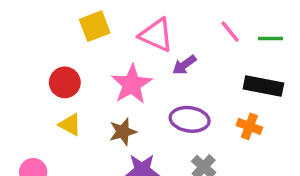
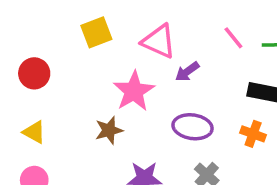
red circle: (65, 82) -> (34, 73), moved
yellow triangle: (70, 125) -> (34, 132), moved
brown star: (123, 132) -> (109, 130), moved

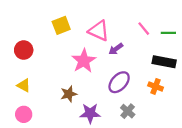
purple ellipse: (193, 127) -> (119, 82), turned -55
brown star: (109, 130) -> (69, 94), moved

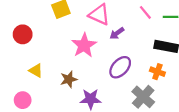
yellow triangle: (24, 85) -> (36, 71), moved
gray cross: (128, 111) -> (143, 97), moved, size x1.5

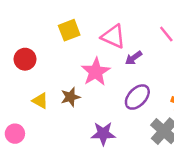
brown star: (69, 79) -> (70, 97), moved
pink circle: (23, 100) -> (15, 134), moved

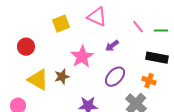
pink triangle: (113, 36) -> (97, 17), moved
yellow triangle: (40, 101) -> (38, 80), size x1.6

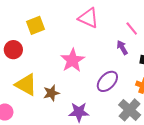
yellow square: (61, 24) -> (36, 25), moved
purple arrow: (112, 46) -> (122, 48), moved, turned 96
brown star: (62, 77) -> (51, 93), moved

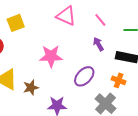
pink line: (132, 29) -> (100, 20), moved
pink star: (73, 60) -> (51, 56), turned 30

